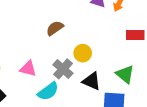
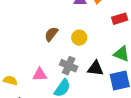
yellow circle: (83, 53) -> (79, 38), moved

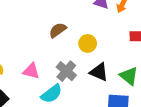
black triangle: (95, 68) -> (99, 72), moved

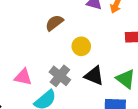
brown semicircle: (58, 30) -> (54, 23), moved

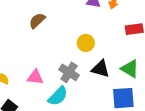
brown semicircle: (54, 23) -> (37, 21), moved

